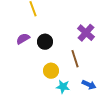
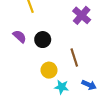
purple cross: (86, 33) -> (82, 15), moved
purple semicircle: (23, 39) -> (20, 36), turned 72

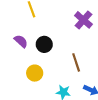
yellow circle: (49, 70) -> (35, 73), moved

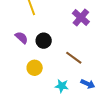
brown line: (76, 62) -> (74, 58), turned -36

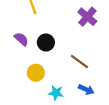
blue arrow: (88, 84) -> (86, 90), moved
cyan star: (62, 86) -> (56, 93), moved

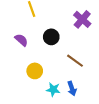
black circle: (46, 42) -> (51, 37), moved
blue arrow: (86, 90) -> (72, 89), moved, turned 48

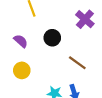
yellow circle: (35, 71) -> (22, 70), moved

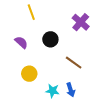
yellow circle: (22, 70) -> (29, 74), moved

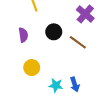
purple semicircle: (21, 42) -> (23, 35), turned 40
brown line: (74, 63) -> (78, 42), moved

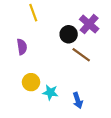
black circle: (54, 32) -> (69, 34), moved
cyan star: (56, 85) -> (50, 92), moved

